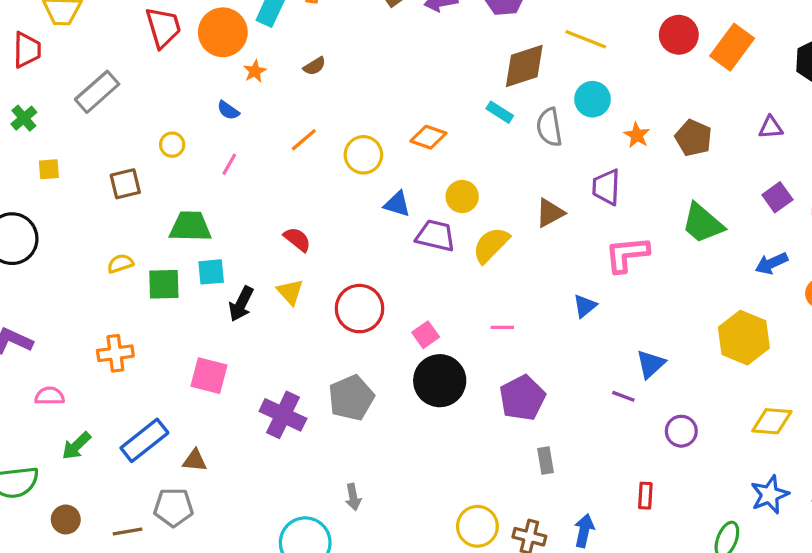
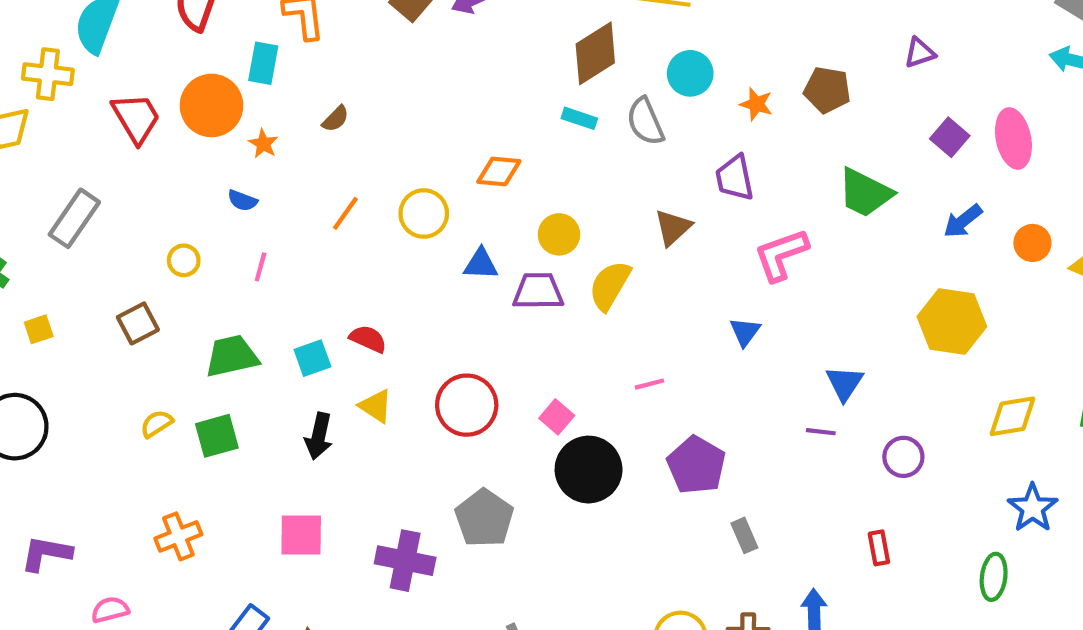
cyan square: (211, 272) -> (312, 358), moved

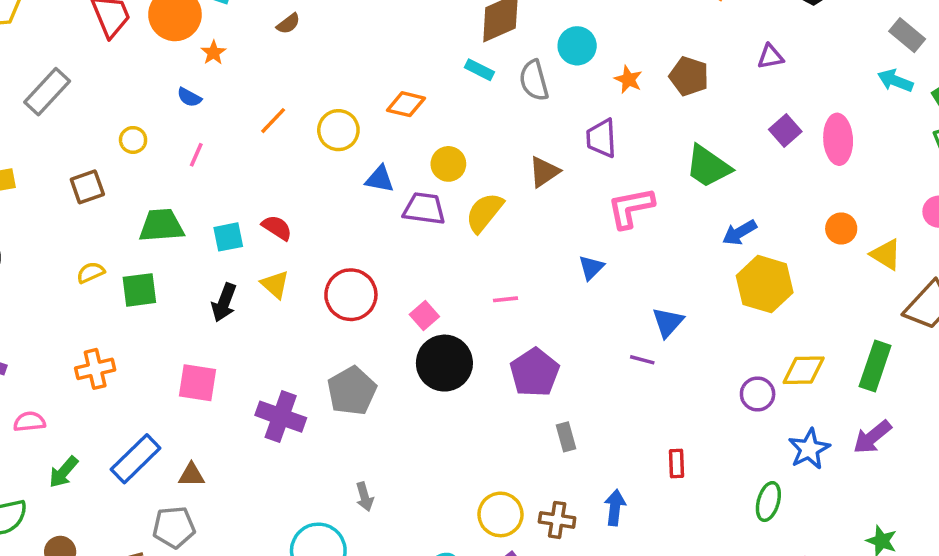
brown semicircle: (336, 119) -> (288, 24), moved
blue arrow: (963, 221) -> (739, 233), moved
purple circle: (903, 457) -> (758, 394), moved

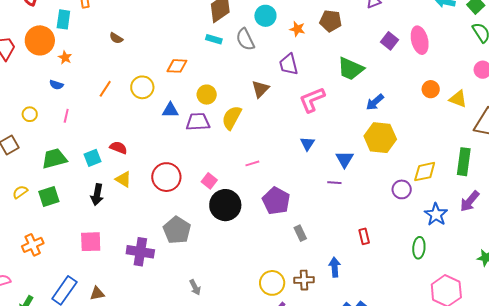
brown semicircle: (288, 24) -> (116, 38), moved, turned 80
blue triangle: (591, 268) -> (307, 144), moved
yellow hexagon: (765, 284) -> (380, 138), moved

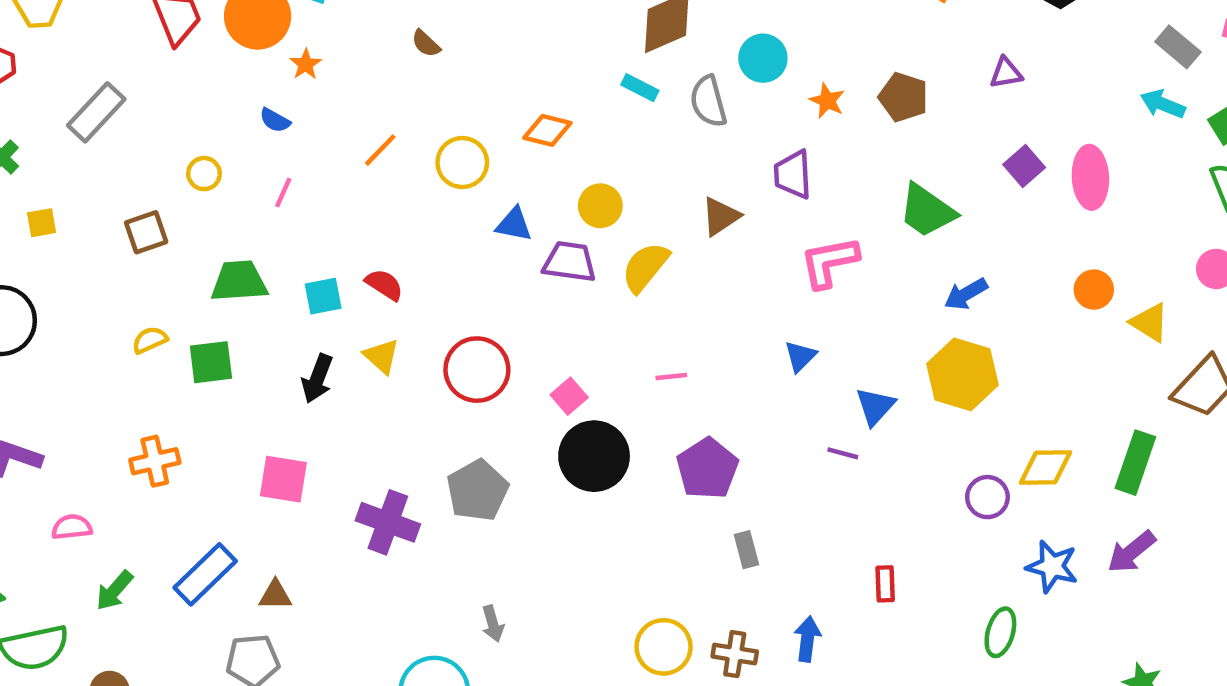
blue star: (436, 214) -> (1052, 567), turned -30

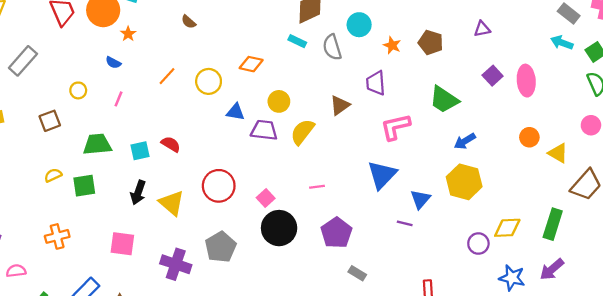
yellow triangle: (382, 356) -> (172, 203), moved, size x1.4
blue triangle: (800, 356) -> (382, 175), size x1.8
gray rectangle: (746, 550) -> (357, 273), turned -42

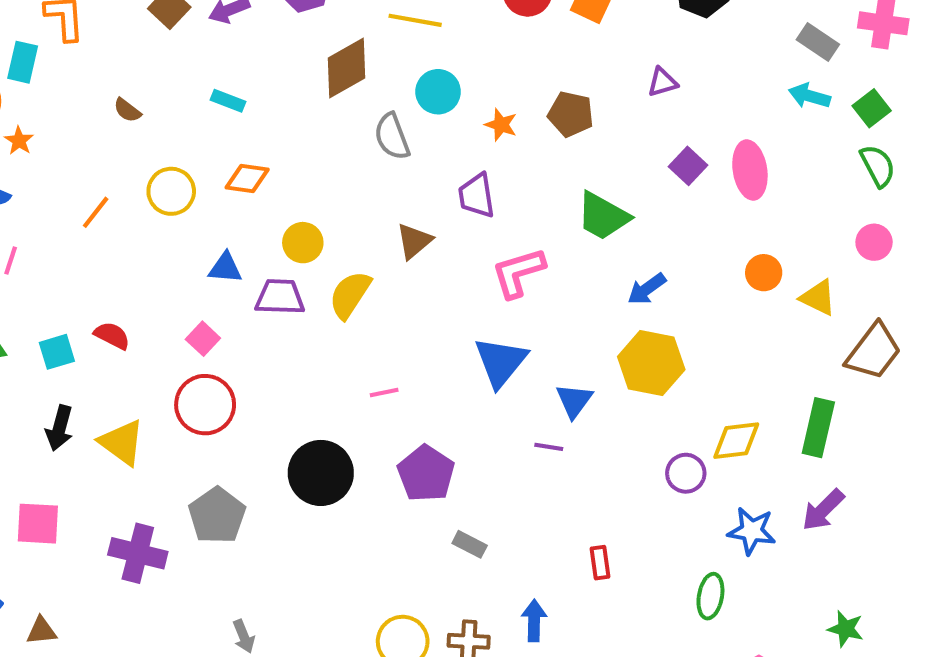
cyan rectangle: (297, 41) -> (228, 101), moved
yellow circle: (209, 81) -> (171, 191), moved
pink square: (266, 198) -> (203, 339), moved

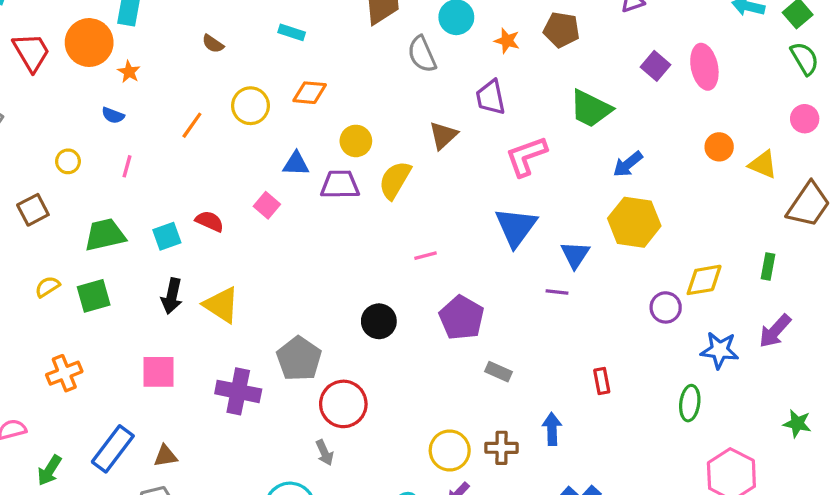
pink square: (203, 339) -> (267, 205), moved
red circle: (205, 405) -> (343, 404), moved
green rectangle: (818, 428) -> (768, 267), size x0.6
black circle: (321, 473) -> (379, 321), size x0.7

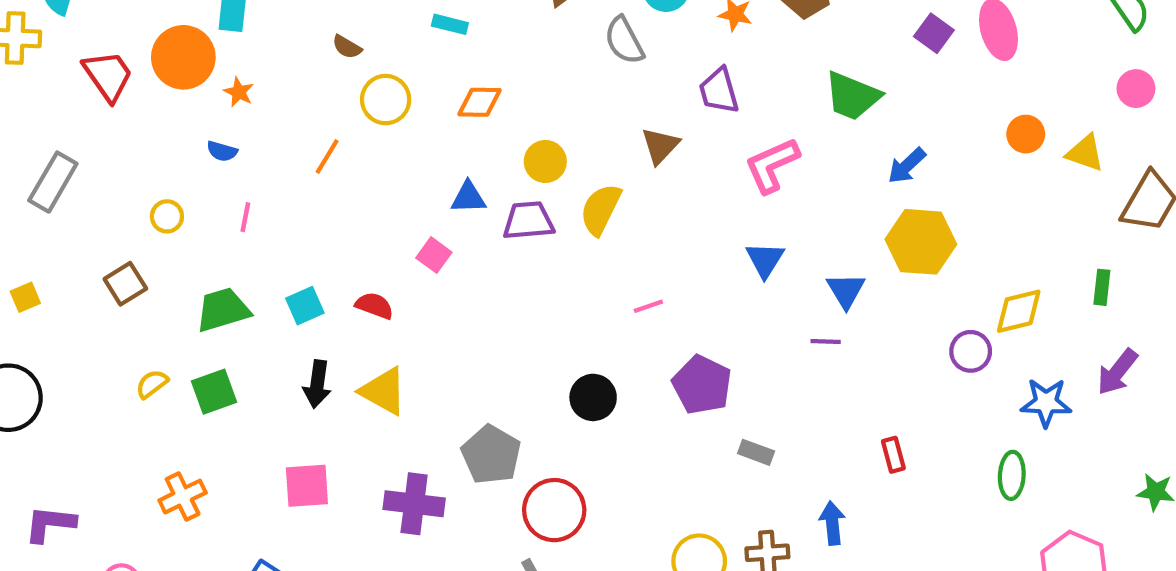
yellow circle: (250, 106) -> (386, 100), moved
red semicircle: (210, 221) -> (374, 306), moved
blue triangle: (516, 227) -> (765, 260), size x0.7

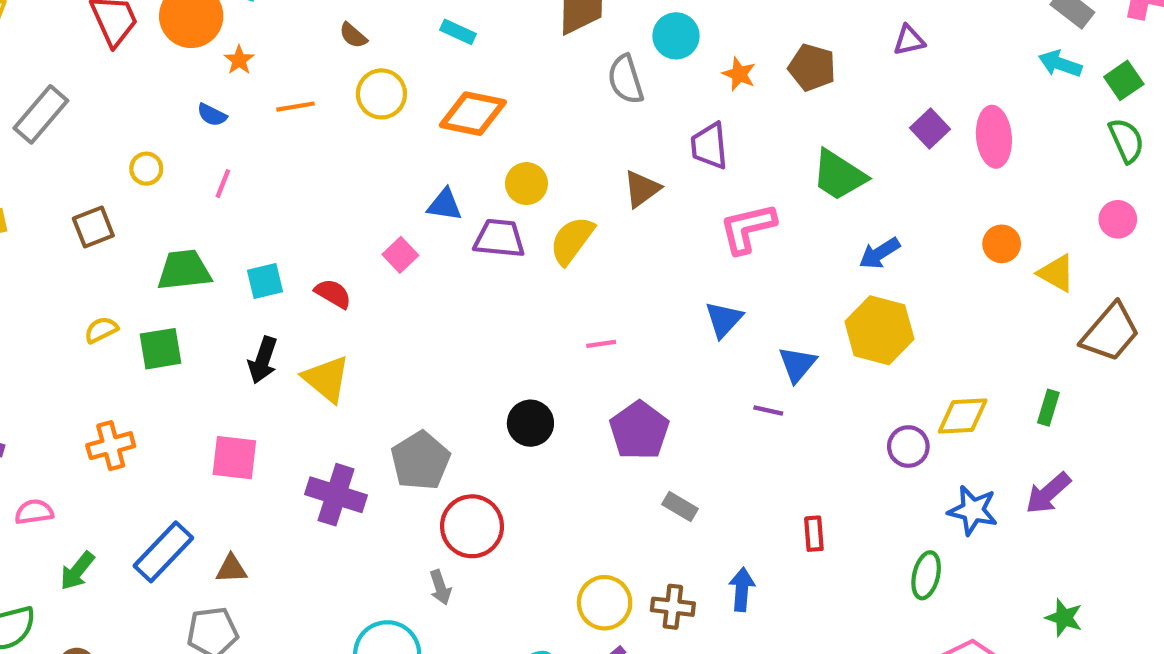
orange diamond: (479, 102) -> (473, 114), size x1.4
orange line: (327, 157) -> (296, 107), moved, turned 39

